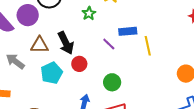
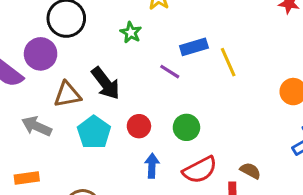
red circle: (79, 64) -> (139, 126), moved

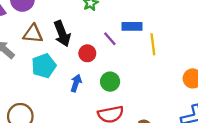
red circle: (139, 126) -> (87, 53), moved
blue arrow: (152, 166) -> (76, 83), moved

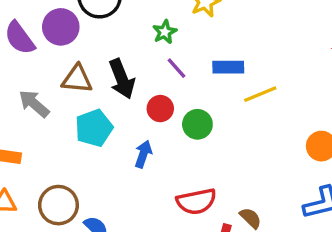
purple line: (110, 39) -> (177, 68), moved
yellow line: (153, 44) -> (260, 94), turned 75
green circle: (110, 82) -> (197, 124), moved

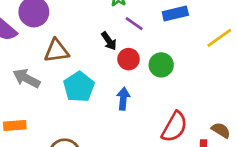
black arrow: (122, 79) -> (109, 41), moved, size x0.6
yellow line: (260, 94) -> (219, 38), moved
red semicircle: (196, 201) -> (174, 127), turned -36

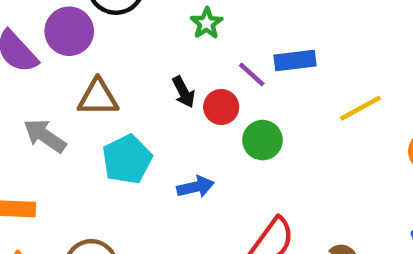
purple line: (134, 24) -> (252, 74), moved
red circle: (129, 59) -> (221, 107), moved
blue arrow: (123, 99) -> (195, 187), turned 65

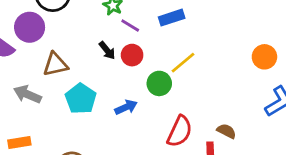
purple line: (252, 74) -> (130, 26), moved
yellow line: (360, 108) -> (183, 63), moved
green circle: (263, 140) -> (159, 83), moved

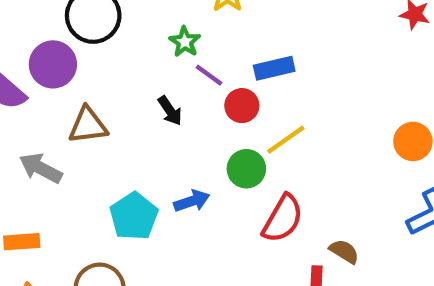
red circle: (132, 55) -> (242, 106), moved
cyan pentagon: (81, 99) -> (134, 216), moved
red semicircle: (180, 131) -> (283, 219), moved

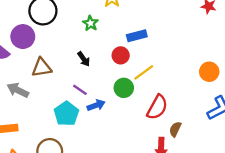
purple line: (209, 75) -> (80, 90), moved
red semicircle: (283, 219) -> (157, 107), moved
brown semicircle: (344, 251) -> (175, 129), turned -96

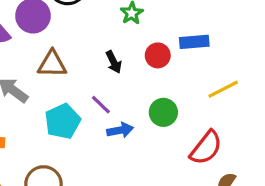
red circle: (121, 55) -> (158, 55), moved
yellow line: (144, 72) -> (223, 89), moved
cyan pentagon: (66, 114) -> (63, 121), moved

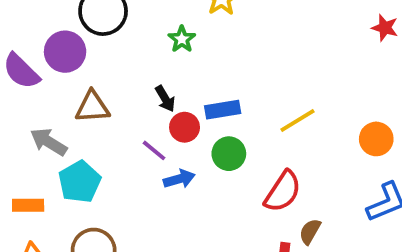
blue rectangle: (194, 42) -> (223, 110), moved
red circle: (158, 55) -> (185, 127), moved
cyan pentagon: (63, 121) -> (80, 182), moved

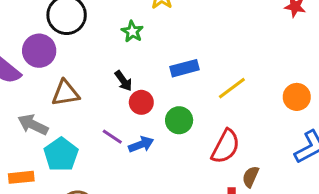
blue rectangle: (223, 110) -> (185, 68), moved
purple line: (154, 150) -> (112, 137), moved

